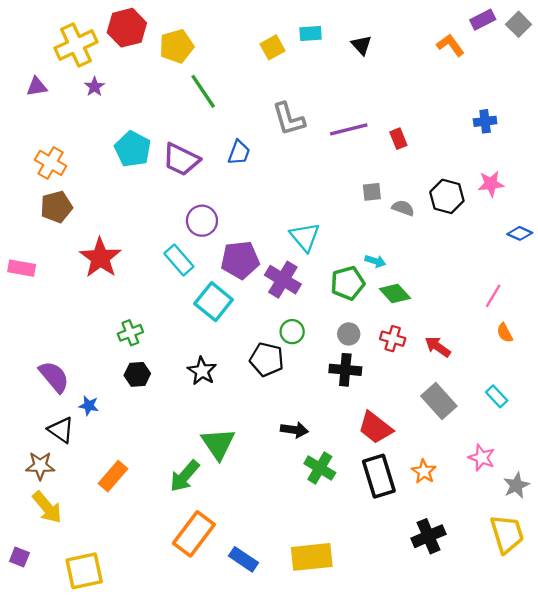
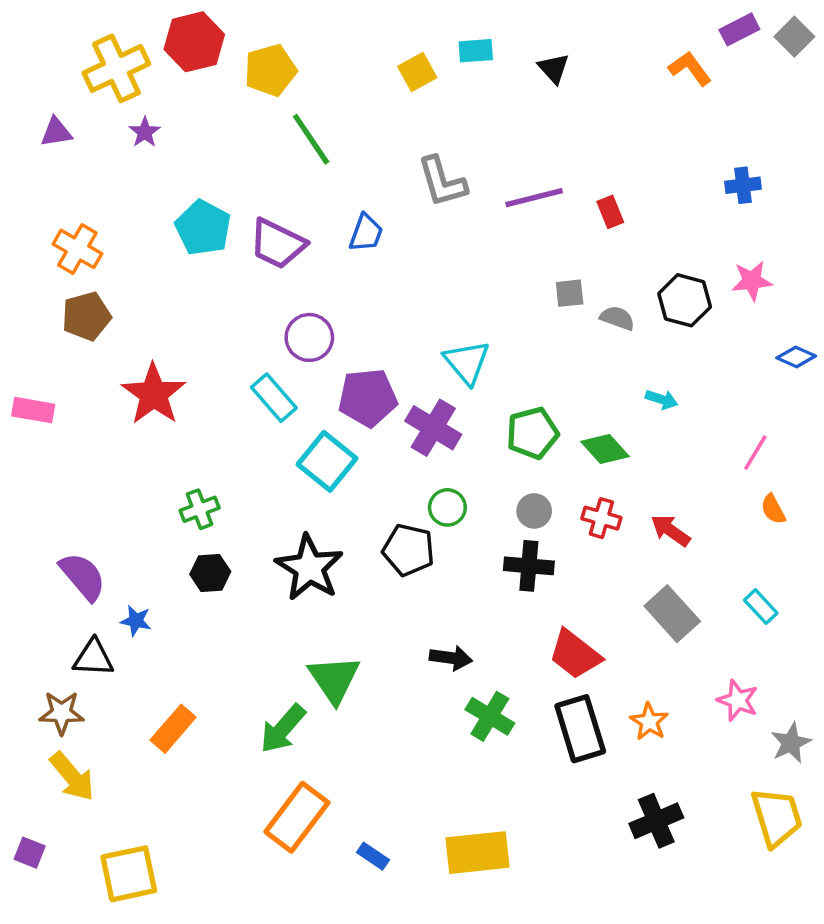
cyan arrow: (375, 261) -> (662, 399), moved
black star: (202, 371) -> (309, 568), size x1.5
black triangle: (61, 430) -> (93, 658), turned -32
blue rectangle: (244, 559) -> (373, 856), size x0.7

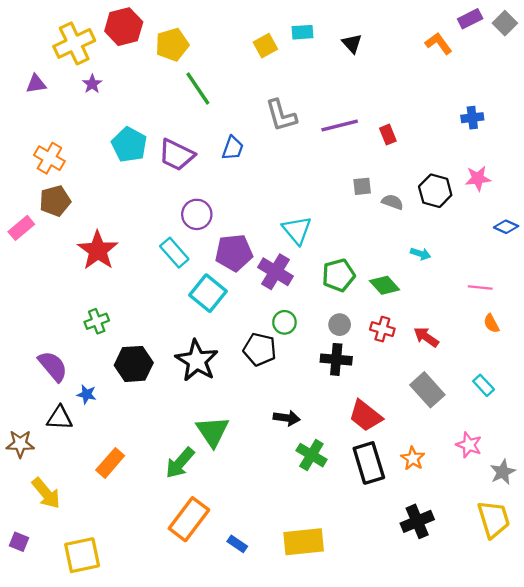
pink rectangle: (33, 410) -> (21, 228), moved, turned -50
pink line: (755, 453) -> (480, 287), turned 65
green cross: (200, 509) -> (97, 321), moved
black hexagon: (210, 573) -> (134, 364), size x1.5
brown star: (62, 713) -> (20, 444), moved

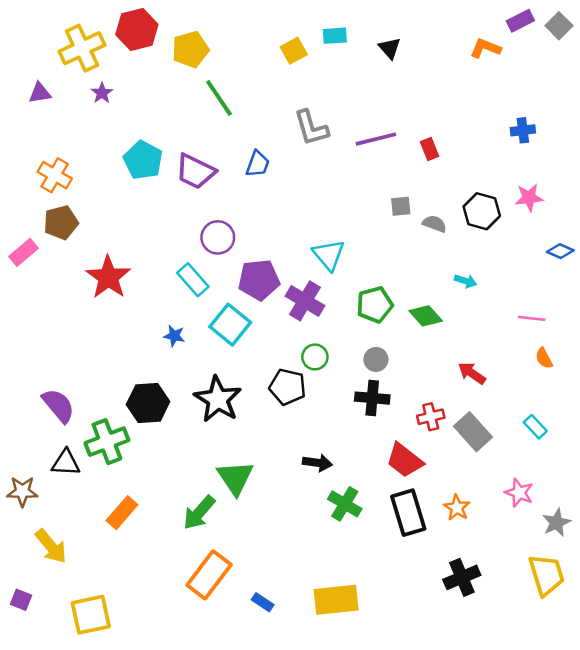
orange L-shape: (439, 43) -> (485, 48), turned -32
green cross: (97, 321) -> (107, 442), moved, size x1.6
red cross: (382, 329) -> (431, 417), moved, turned -30
blue star: (87, 394) -> (174, 336), moved

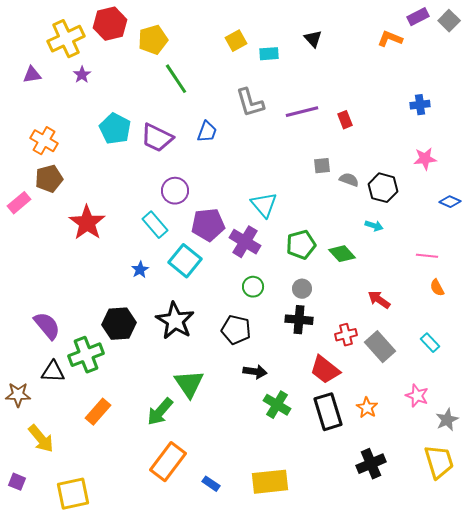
cyan rectangle: (335, 36) -> (269, 54), moved
black hexagon: (482, 211) -> (383, 188), moved
blue star: (174, 336) -> (140, 270), turned 30
black pentagon: (288, 387) -> (236, 330), moved

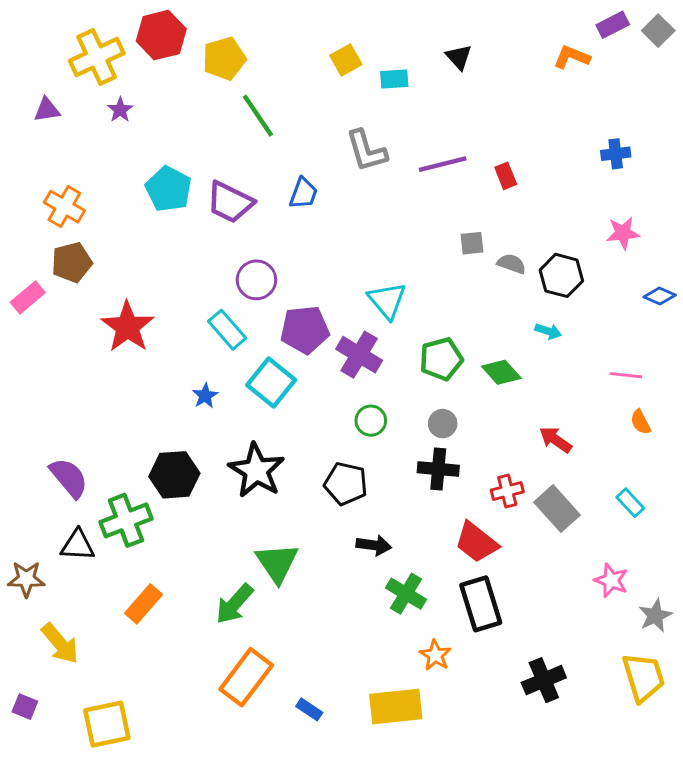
orange star: (367, 408) -> (435, 655), moved

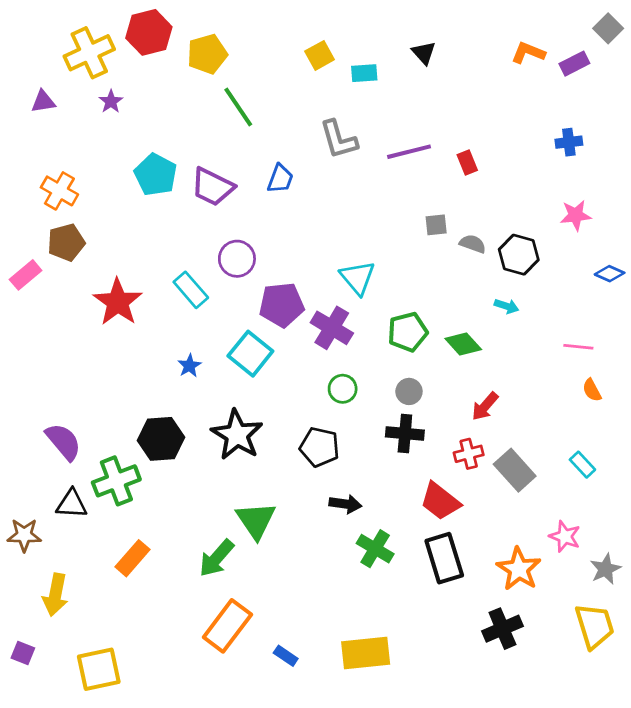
purple rectangle: (613, 25) -> (574, 64), moved
cyan rectangle: (227, 330) -> (191, 290), moved
red arrow: (556, 440) -> (485, 406), moved, turned -84
yellow arrow: (60, 643) -> (55, 595), turned 51
orange star: (435, 655) -> (519, 569), moved, size x1.5

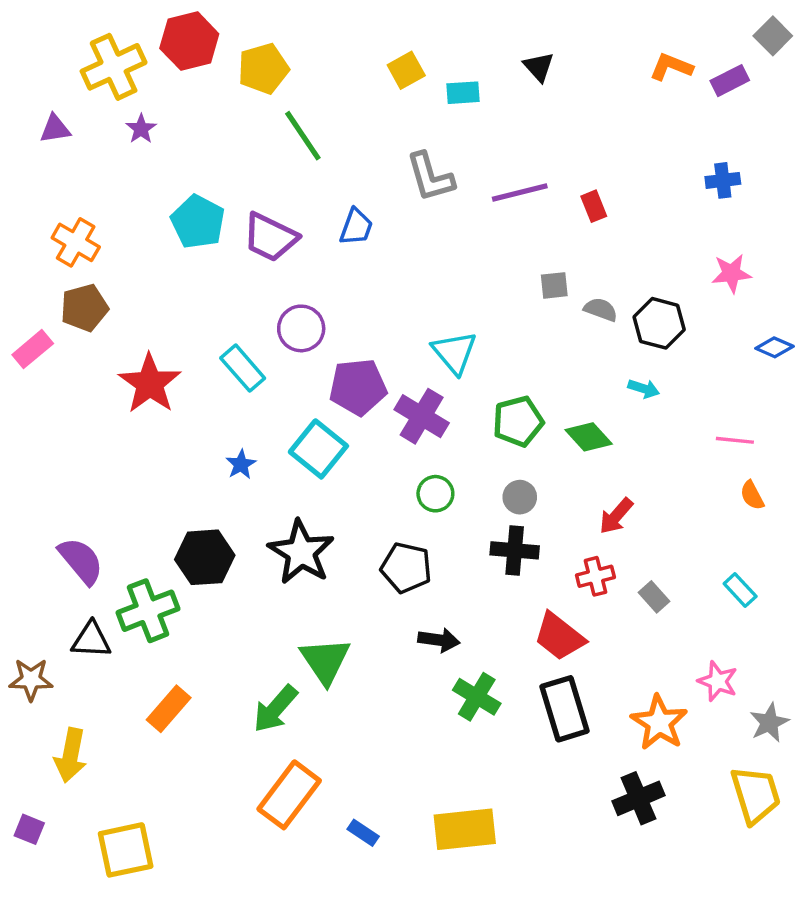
gray rectangle: (515, 470) -> (654, 597), size x0.6

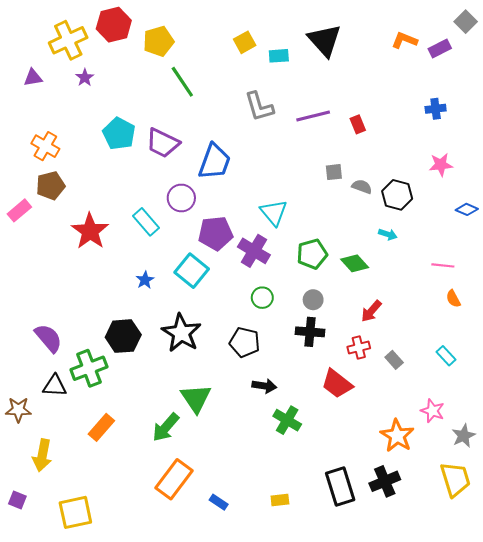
black triangle: (539, 67) -> (325, 40), size x1.8
blue trapezoid: (356, 227) -> (215, 162), moved, size x1.6
black rectangle: (565, 709) -> (340, 487), moved
yellow rectangle: (465, 829) -> (280, 500), size x0.5

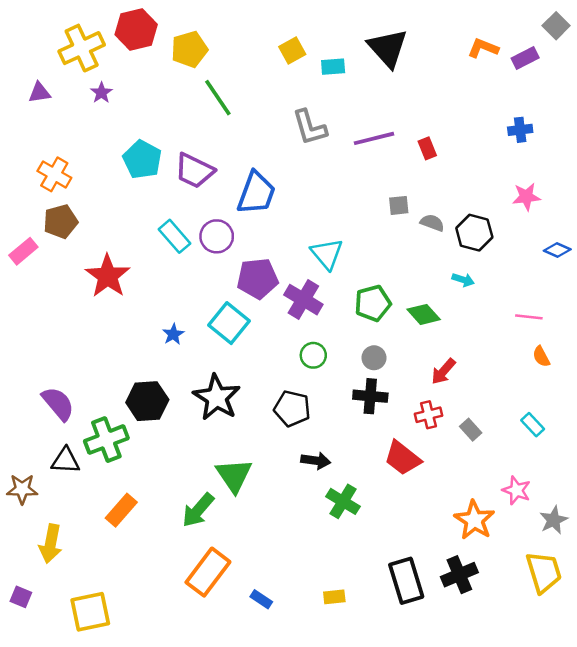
cyan rectangle: (146, 222) -> (175, 236), moved

